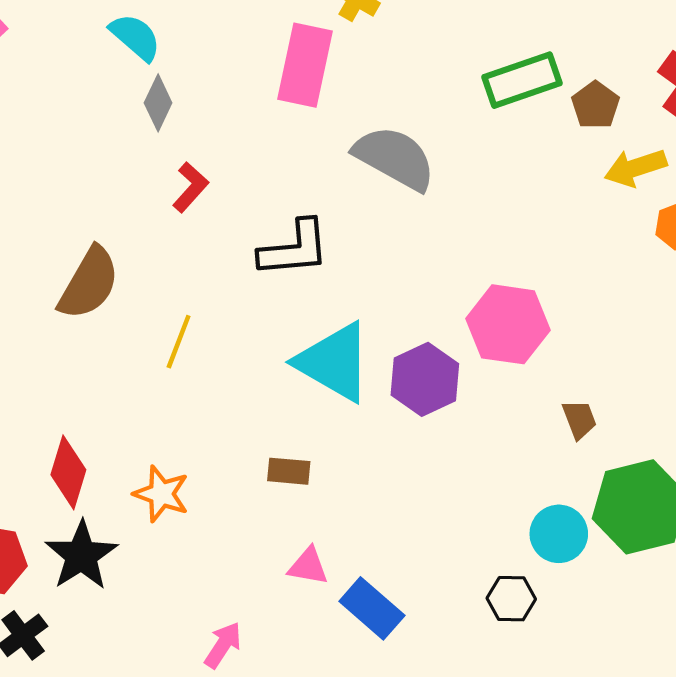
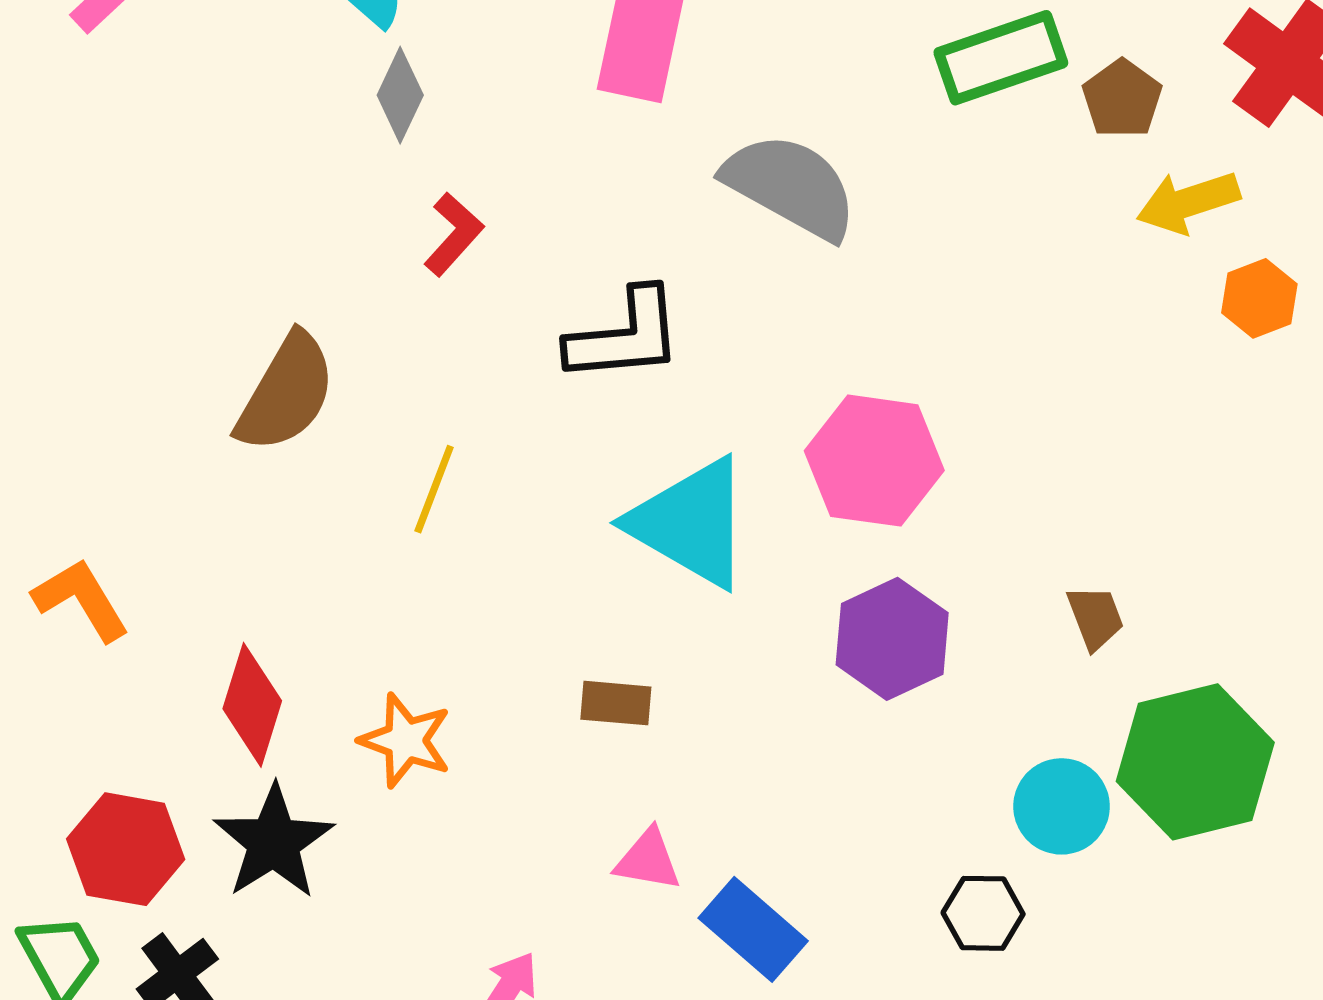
pink hexagon: (508, 324) -> (874, 461), moved
purple hexagon: (425, 379) -> (892, 639), moved

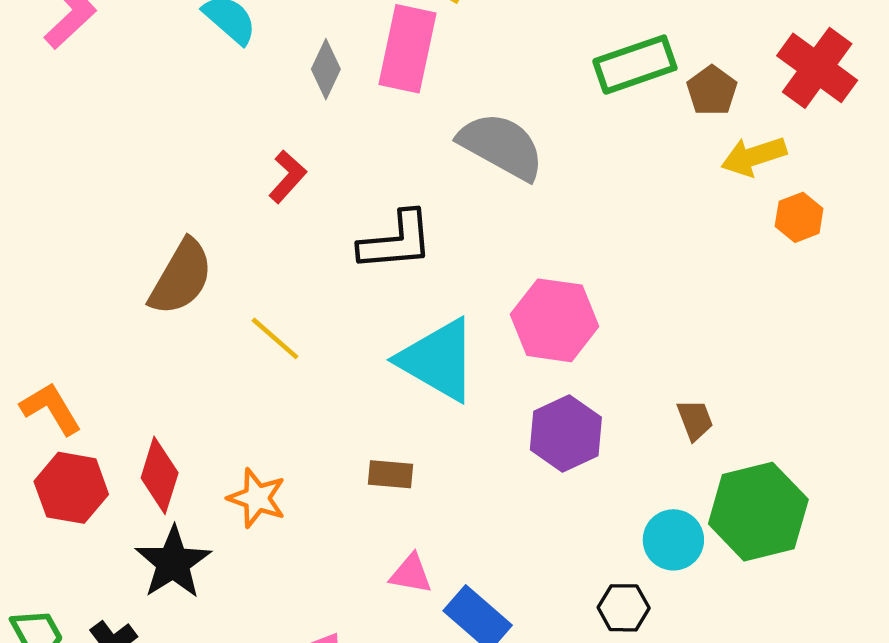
gray diamond: (400, 95) -> (326, 69), moved
yellow line: (434, 489) -> (275, 338), turned -70
red hexagon: (126, 849) -> (71, 488), moved

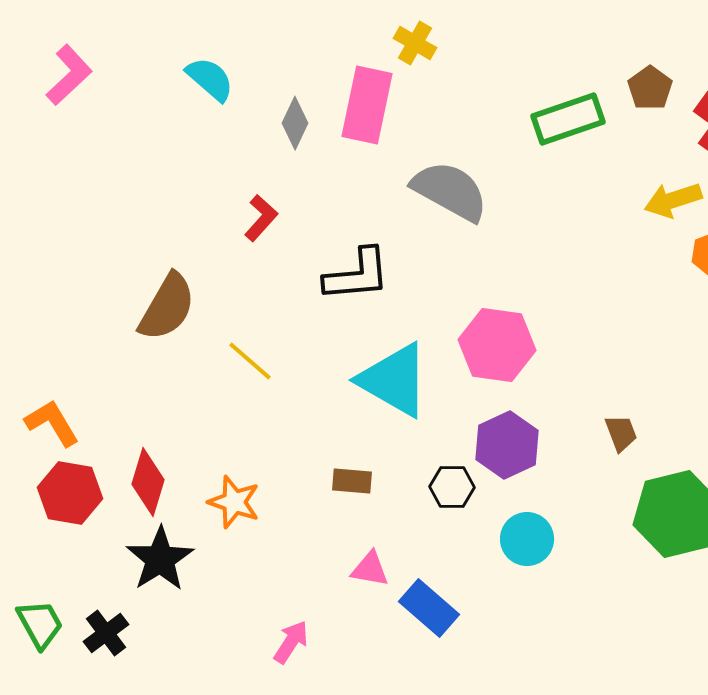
brown pentagon: (712, 91) -> (650, 88), moved
cyan circle: (673, 540) -> (527, 539), moved
black hexagon: (624, 608) -> (452, 487), moved

